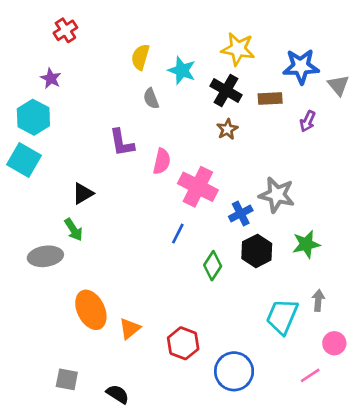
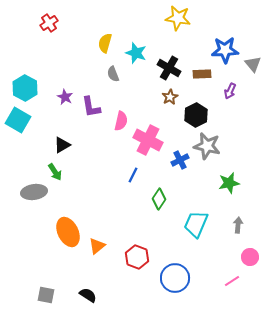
yellow star: (238, 49) -> (178, 18), moved
purple star: (51, 78) -> (65, 97), moved
black hexagon: (257, 251) -> (196, 115), moved
cyan trapezoid: (282, 317) -> (196, 224), moved
gray square: (67, 379) -> (46, 295), moved

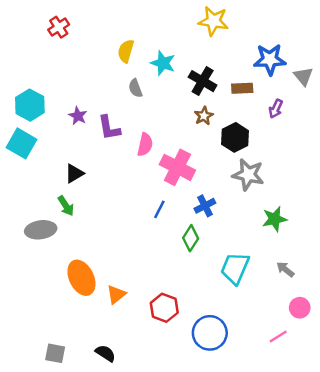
blue cross: (180, 160) -> (205, 206), moved
gray arrow: (238, 225) -> (285, 269), turned -56

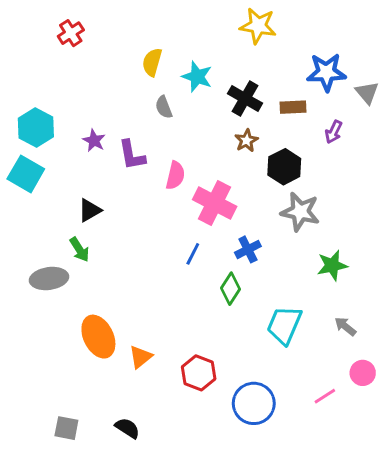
pink line: (278, 337) -> (325, 396), moved

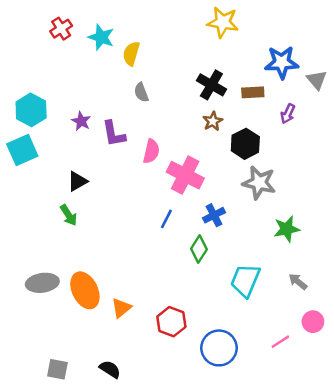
cyan star: (197, 77) -> (101, 37), moved
cyan square: (26, 174) -> (22, 150), turned 36
gray ellipse: (49, 279) -> (42, 283), moved

